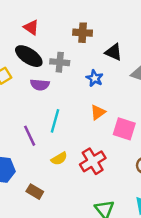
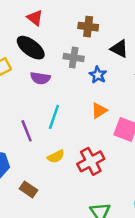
gray cross: (60, 62) -> (74, 57), moved

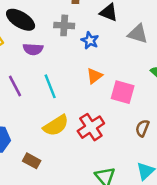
cyan line: (54, 117) -> (50, 86), turned -35
purple line: (27, 131) -> (15, 86), moved
yellow semicircle: (56, 156) -> (56, 126), size x1.5

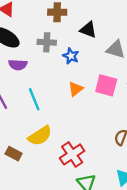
pink square: (123, 92) -> (106, 85), moved
red cross: (91, 127) -> (72, 154), moved
brown rectangle: (32, 161) -> (14, 154), moved

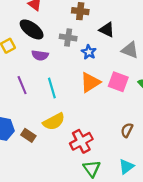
orange triangle: (76, 89) -> (90, 82), size x1.5

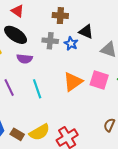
blue star: (89, 52) -> (71, 44), moved
yellow semicircle: (54, 122) -> (39, 132), moved

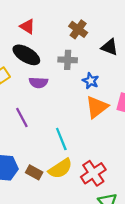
brown cross: (60, 16) -> (78, 29), turned 35
blue star: (71, 44) -> (91, 81), moved
cyan line: (37, 89) -> (61, 139), moved

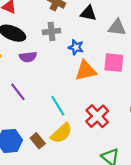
orange triangle: (97, 107) -> (86, 71), turned 35
brown rectangle: (34, 172) -> (38, 141), turned 32
red cross: (93, 173) -> (97, 116), moved

